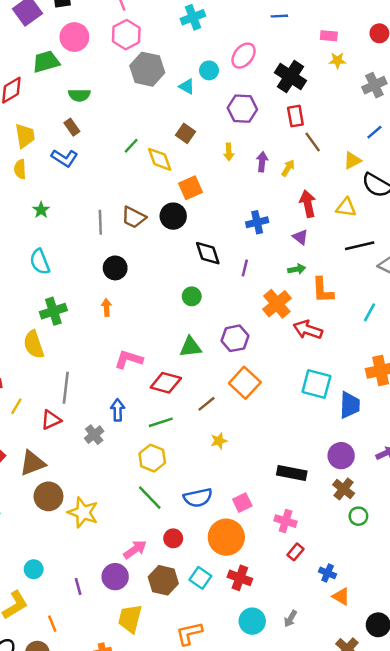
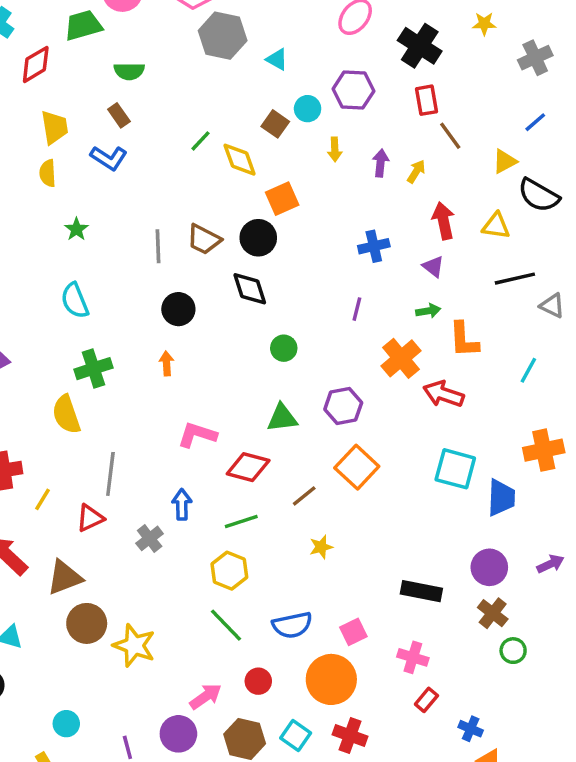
cyan circle: (209, 70) -> (308, 109), moved
black diamond: (208, 253) -> (250, 289), moved

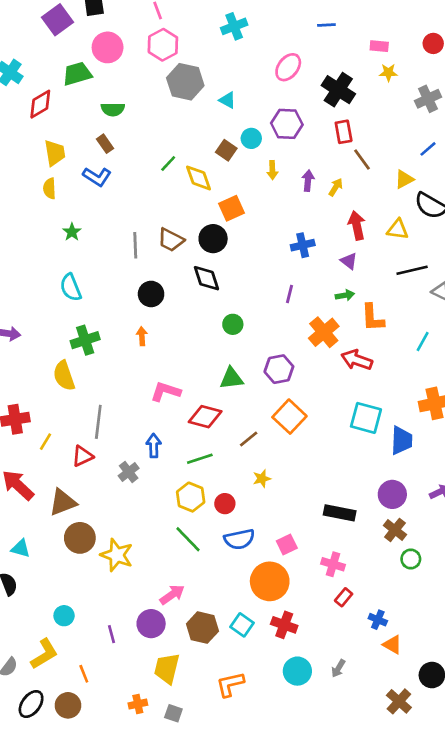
red circle: (258, 681) -> (225, 504), moved

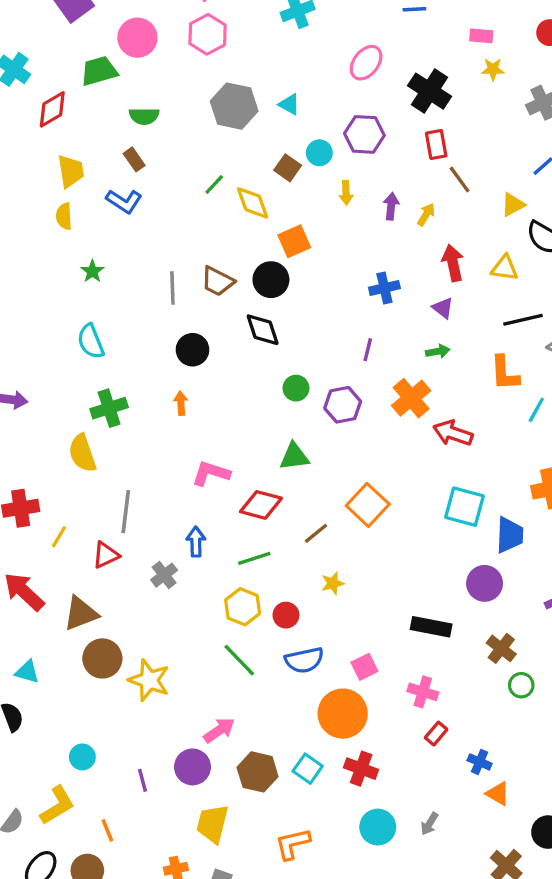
gray hexagon: (185, 82) -> (234, 106), moved
orange L-shape: (373, 318) -> (505, 373), moved
purple hexagon: (279, 369) -> (343, 405), moved
purple circle: (392, 494) -> (485, 583), moved

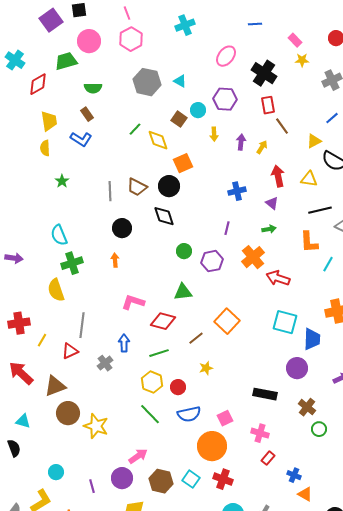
pink rectangle: (481, 36) -> (295, 40), turned 40
cyan semicircle: (91, 341) -> (59, 235), moved

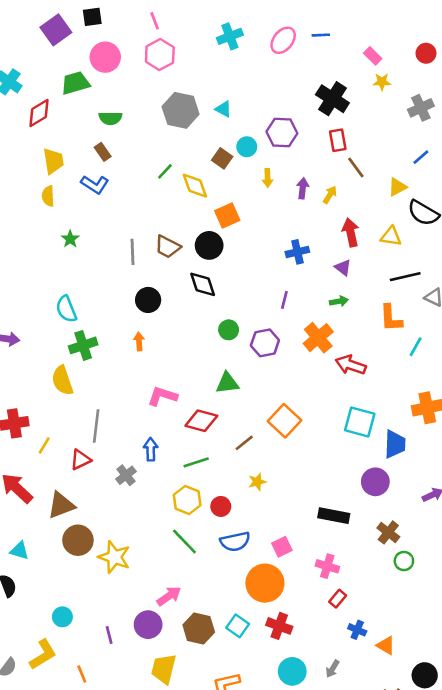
pink ellipse: (226, 56) -> (283, 40), moved
blue cross: (294, 475) -> (357, 630), moved

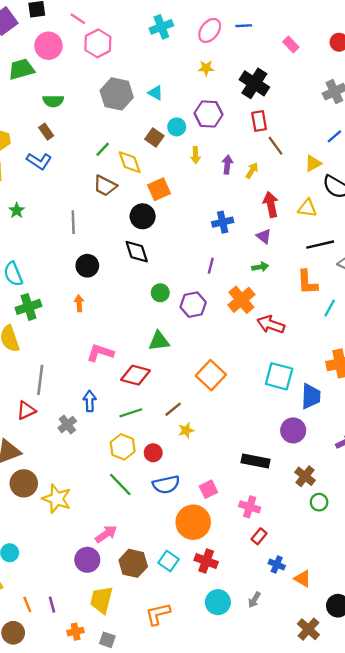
pink line: (155, 21) -> (78, 19), moved, turned -35
yellow star: (382, 82) -> (206, 68), moved
brown trapezoid: (168, 247) -> (105, 186), moved
brown line: (244, 443) -> (173, 409), moved
purple line: (109, 635) -> (52, 605), moved

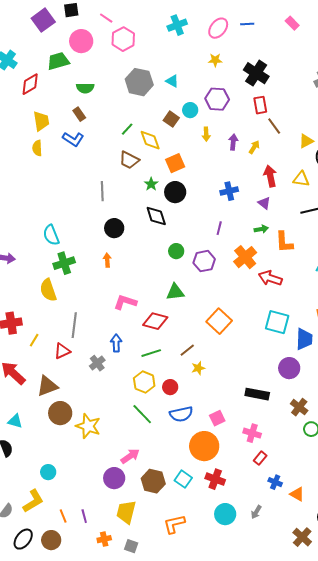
pink rectangle: (291, 45) -> (292, 23), moved
green star: (17, 210) -> (151, 184), moved
black circle: (143, 216) -> (175, 192), moved
orange L-shape: (307, 282) -> (284, 242), moved

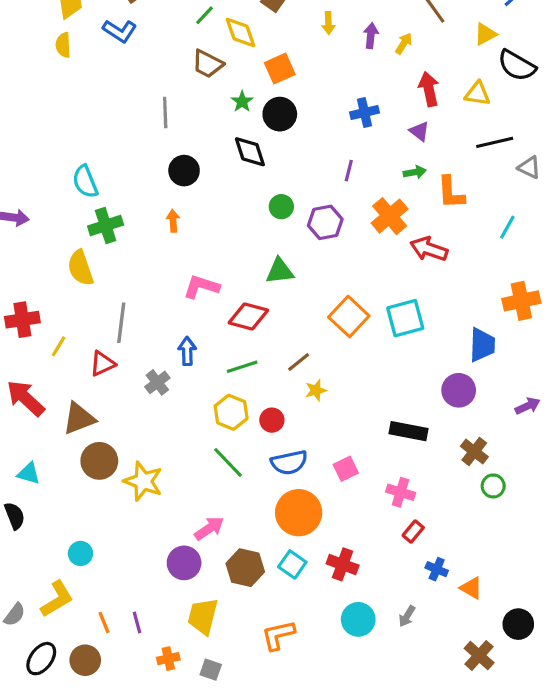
cyan square: (277, 322) -> (405, 318), moved, turned -30
orange circle: (204, 446) -> (299, 513), moved

